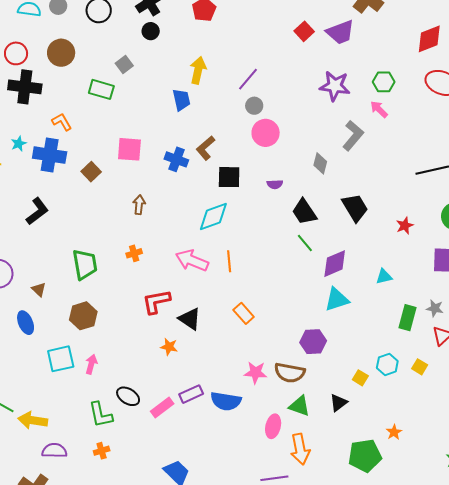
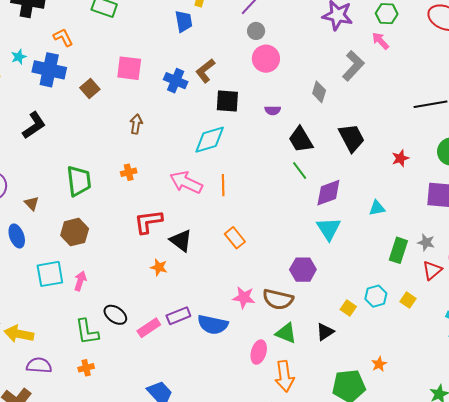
cyan triangle: (337, 300) -> (329, 229), turned -48

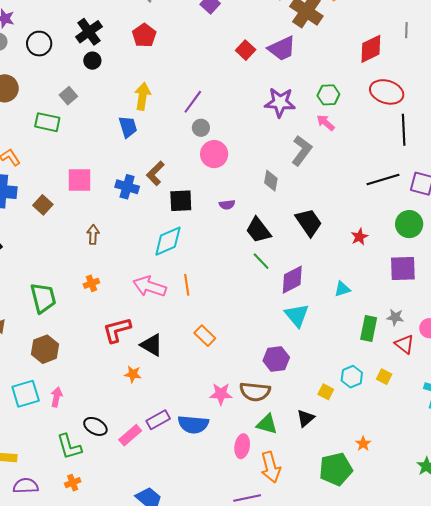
red triangle: (432, 270) -> (404, 344), turned -35

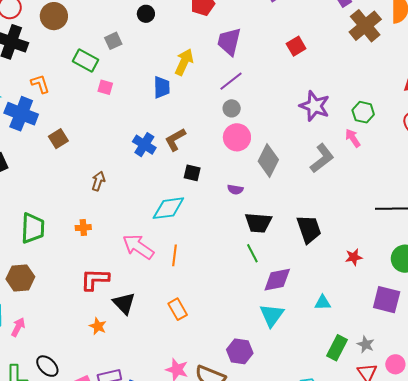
purple trapezoid: (282, 48) -> (229, 42), moved, turned 112
pink square: (79, 180) -> (105, 87), moved, size x0.6
gray diamond: (271, 181) -> (268, 160), moved, size x1.5
black square: (181, 201) -> (192, 173), size x0.7
black trapezoid: (258, 230) -> (258, 223), turned -64

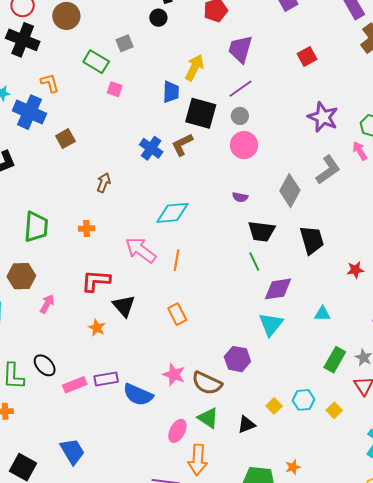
gray diamond: (268, 160) -> (290, 191), moved
black square: (192, 173) -> (201, 113), moved, size x1.8
pink arrow: (18, 327) -> (47, 304), moved

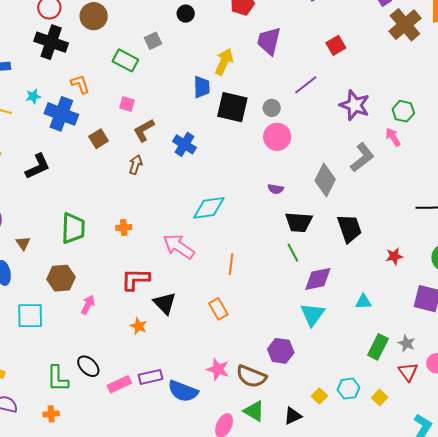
pink square: (115, 89) -> (127, 104), moved
purple line: (241, 89) -> (306, 85), moved
brown L-shape: (182, 145) -> (144, 130), moved
brown arrow: (104, 183) -> (136, 165), moved
orange line: (176, 260) -> (231, 264), moved

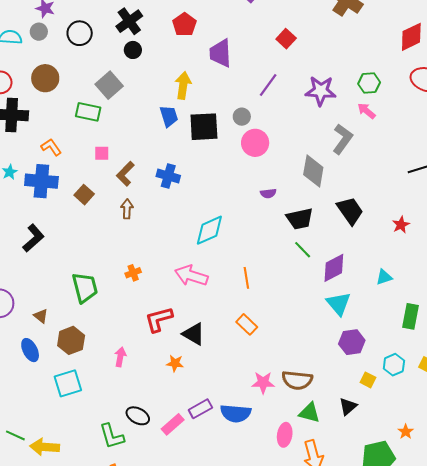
gray square: (153, 41) -> (109, 85), size x1.5
brown hexagon: (61, 278) -> (71, 340), moved
purple hexagon: (281, 351) -> (352, 342), moved

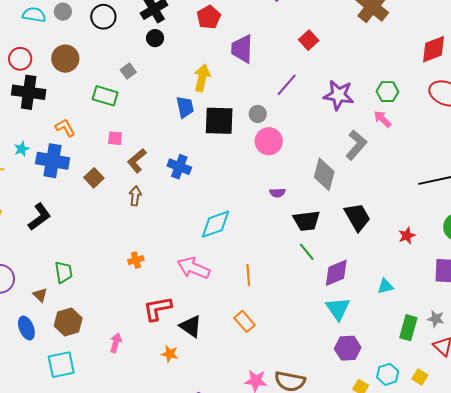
gray square: (109, 85) -> (128, 71), size x0.6
green trapezoid: (85, 288) -> (64, 272), moved, size x0.7

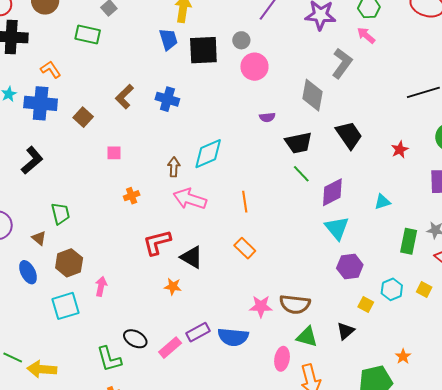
pink square: (115, 138) -> (114, 153), moved
brown arrow: (135, 196) -> (174, 167), moved
pink arrow: (116, 343) -> (101, 286), moved

